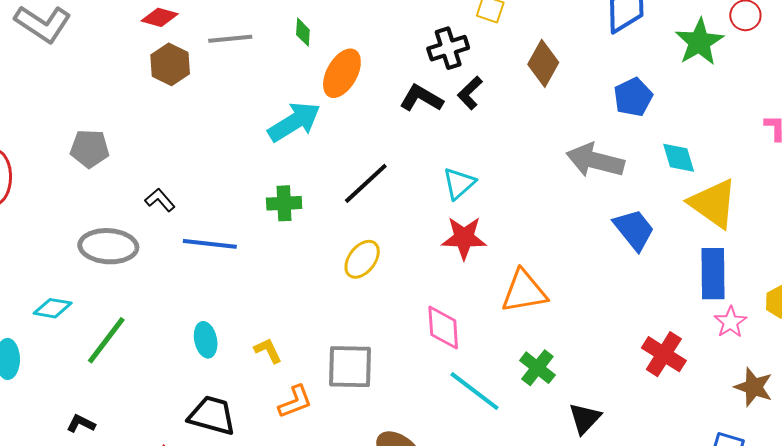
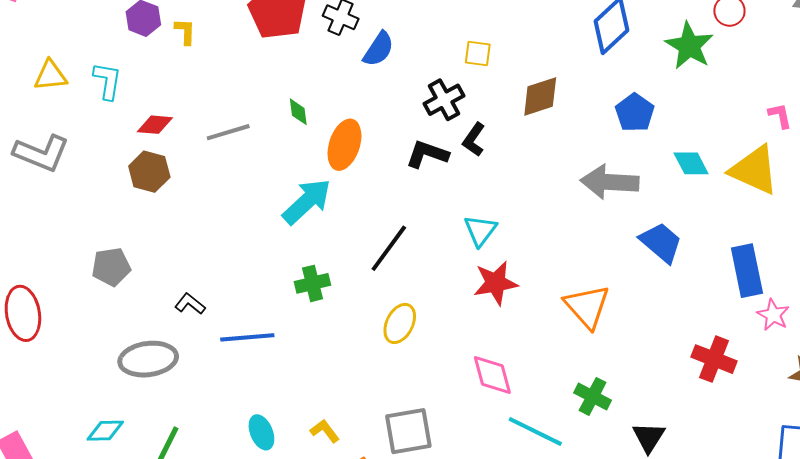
brown diamond: (543, 63) -> (540, 97), turned 54
brown hexagon: (170, 64) -> (149, 172), moved
yellow triangle: (713, 203) -> (754, 170), moved
orange triangle: (524, 292) -> (587, 307), moved, turned -51

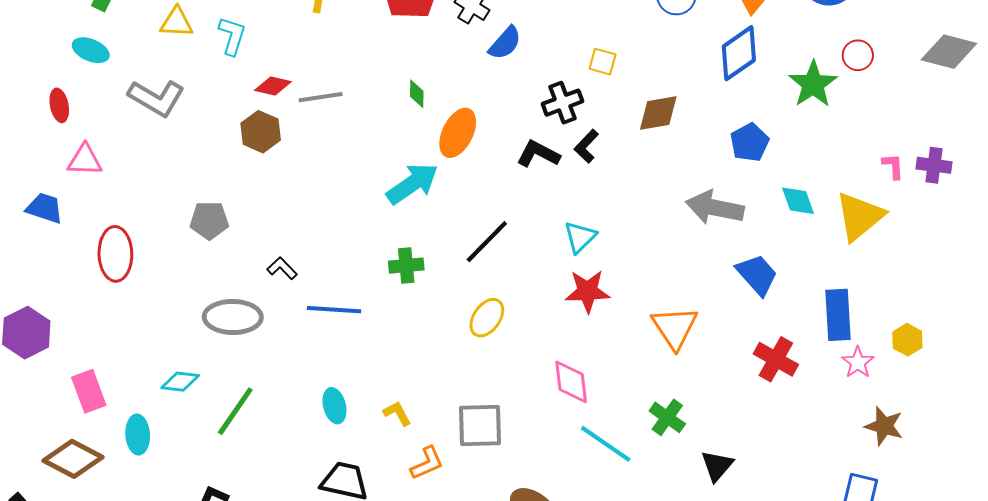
gray line: (228, 132) -> (321, 97), moved
yellow triangle: (754, 170) -> (860, 216), turned 48
red cross: (714, 359) -> (776, 359), moved

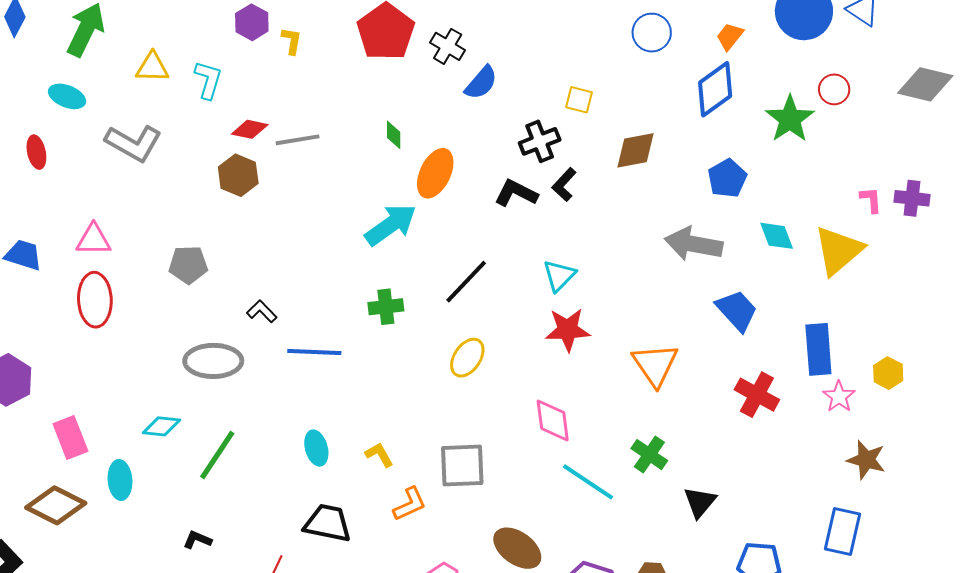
pink triangle: (85, 160) -> (94, 240), moved

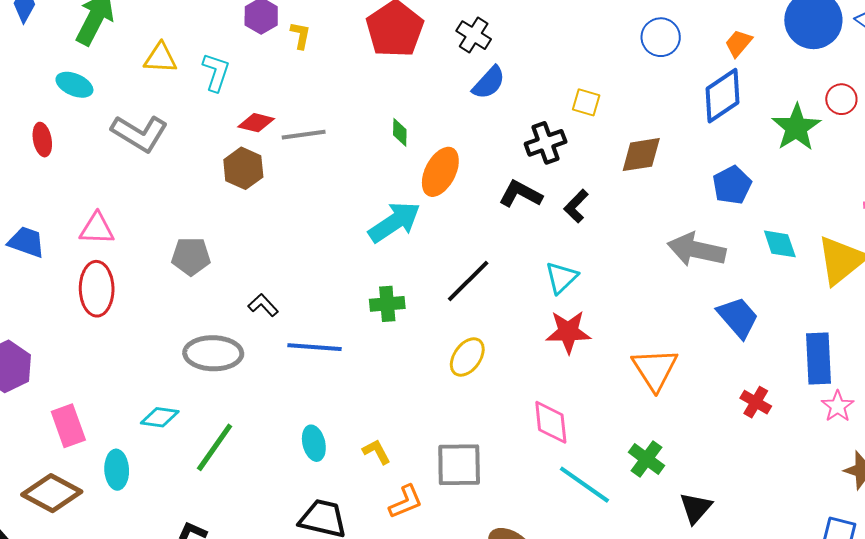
black cross: (448, 46) -> (474, 35), moved
black L-shape: (564, 185) -> (576, 206), moved
red cross: (757, 395) -> (756, 402), size x0.7

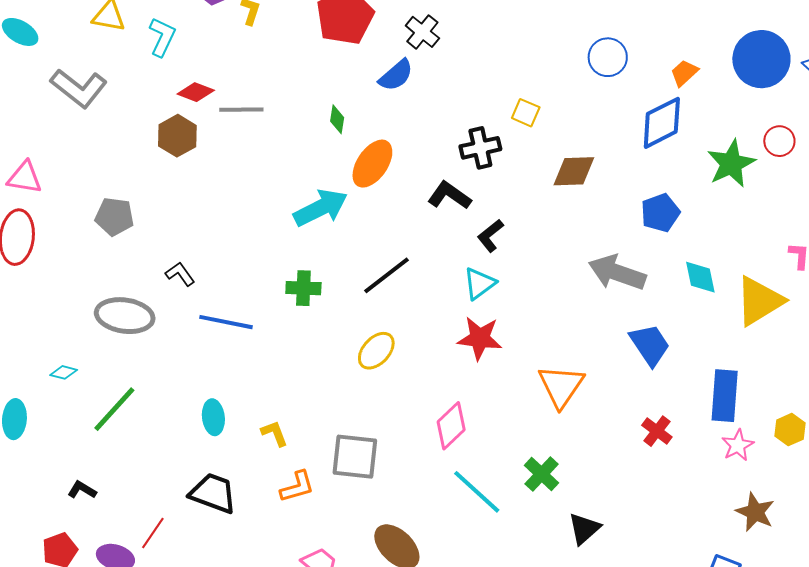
blue semicircle: (489, 83) -> (396, 75), moved
black L-shape: (576, 206) -> (490, 236), moved
cyan diamond: (160, 417) -> (64, 372), size x0.7
pink diamond: (551, 422) -> (451, 426), turned 45

